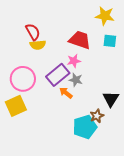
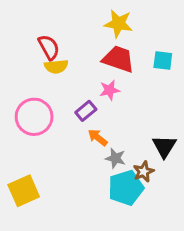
yellow star: (105, 16) -> (118, 24), moved
purple rectangle: (58, 75) -> (86, 111), size x0.6
gray star: (76, 80) -> (115, 158), moved
yellow square: (16, 106) -> (24, 191), moved

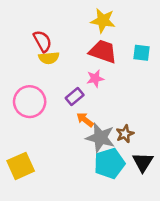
black triangle: (164, 146) -> (143, 162), moved
gray star: (115, 158) -> (100, 138), size x1.6
brown star: (144, 172) -> (125, 134), moved

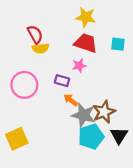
purple rectangle: (75, 96) -> (62, 81), turned 56
brown star: (125, 134) -> (104, 112), size x1.5

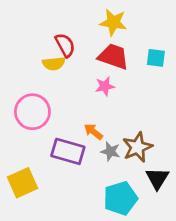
red semicircle: (35, 34) -> (65, 45), moved
purple rectangle: (62, 81) -> (68, 151), moved, size x1.6
gray star: (84, 115) -> (110, 151), size x0.6
cyan pentagon: (91, 137) -> (120, 198), moved

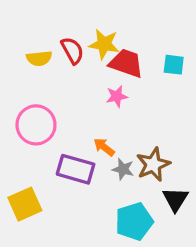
yellow star: (113, 22) -> (104, 44), moved
yellow semicircle: (54, 64) -> (39, 58), moved

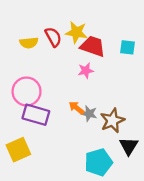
purple rectangle: (76, 169) -> (36, 115), moved
gray star: (123, 169) -> (89, 114), moved

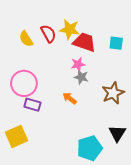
yellow semicircle: (29, 43) -> (26, 39), turned 63
gray star: (89, 114) -> (81, 77), moved
purple rectangle: (36, 115) -> (32, 105), size x0.7
brown star: (112, 121) -> (113, 93), moved

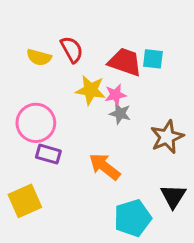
yellow star: (70, 29) -> (90, 90), moved
yellow semicircle: (26, 39) -> (39, 57), turned -42
cyan square: (116, 43) -> (153, 59), moved
orange arrow: (70, 98) -> (105, 167), moved, size x1.5

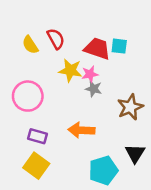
yellow semicircle: (39, 57) -> (30, 45), turned 42
purple rectangle: (48, 154) -> (37, 136), moved
orange arrow: (105, 167) -> (81, 130), turned -35
yellow square: (25, 201) -> (36, 166), moved, turned -30

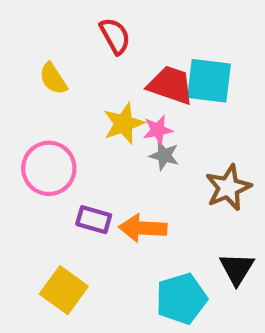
red semicircle: (56, 39) -> (115, 36), moved
cyan square: (119, 46) -> (209, 81), size x1.6
yellow star: (70, 70) -> (124, 124), turned -30
purple rectangle: (37, 136) -> (94, 220), moved

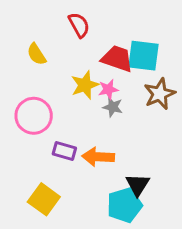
brown star: (228, 188) -> (160, 94), moved
black triangle: (237, 269) -> (138, 185), moved

